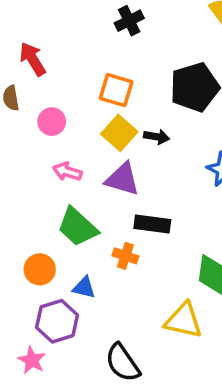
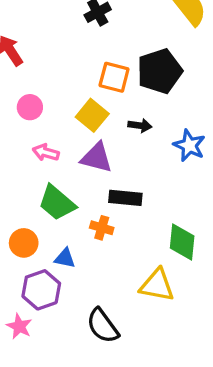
orange square: (116, 90) -> (114, 77), moved
black arrow: (157, 137) -> (140, 126), moved

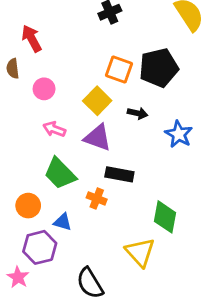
yellow triangle: (157, 285) -> (140, 252), turned 32

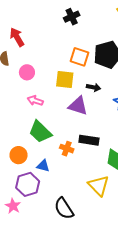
yellow square: (97, 101) -> (65, 79), turned -36
purple triangle: (98, 138) -> (78, 106), moved
black rectangle: (119, 174) -> (89, 140), moved

